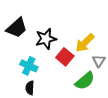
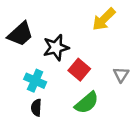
yellow arrow: (85, 43) -> (104, 19), moved
green semicircle: (85, 81) -> (87, 103), moved

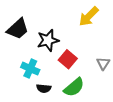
black semicircle: (36, 108) -> (44, 88), moved, turned -88

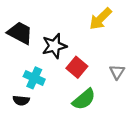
black trapezoid: (18, 29) -> (20, 33), turned -110
black semicircle: (44, 88) -> (21, 100), moved

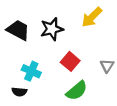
black star: (54, 46) -> (52, 29), moved

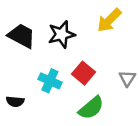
cyan cross: (31, 71) -> (50, 81), moved
black semicircle: (19, 92) -> (15, 101), moved

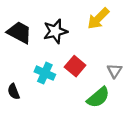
black semicircle: (15, 101) -> (14, 92), turned 63
green semicircle: (91, 108) -> (98, 97), moved

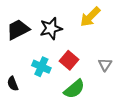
black trapezoid: (19, 32) -> (18, 30), turned -55
green semicircle: (98, 97) -> (74, 89), moved

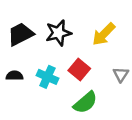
yellow arrow: (90, 17) -> (104, 34), moved
black semicircle: (13, 84) -> (14, 76), moved, turned 112

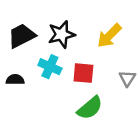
red square: (79, 70) -> (83, 73), turned -35
cyan cross: (47, 77) -> (50, 67), moved

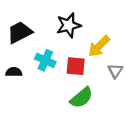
black star: (62, 34) -> (69, 25), moved
yellow arrow: (109, 36) -> (99, 46), moved

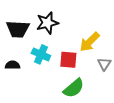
black star: (69, 25) -> (47, 23), moved
black trapezoid: (20, 32) -> (18, 29), turned -150

